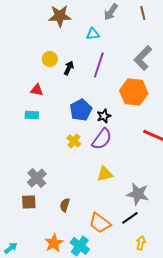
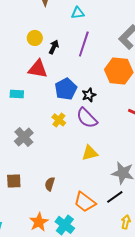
red triangle: (37, 90) -> (38, 69), moved, size x1.5
purple semicircle: (102, 139) -> (87, 118), turned 100
gray cross: (37, 178) -> (24, 137), moved

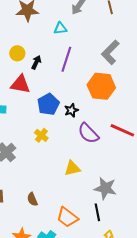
purple semicircle: (87, 118) -> (88, 133), moved
brown semicircle: (50, 184) -> (32, 199), turned -40
black line: (115, 197) -> (97, 212), turned -66

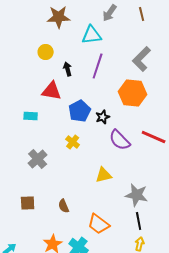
cyan triangle: (60, 28) -> (92, 35), size x1.5
yellow circle: (17, 53) -> (46, 52), moved
black arrow: (36, 62) -> (68, 69), turned -40
black line: (97, 212) -> (139, 221), moved

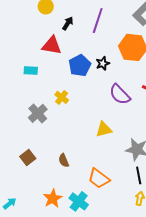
black arrow: (68, 69) -> (68, 23), turned 48
black star: (103, 117) -> (103, 63), moved
yellow cross: (73, 142) -> (62, 97), moved
brown square: (28, 203) -> (28, 157), turned -35

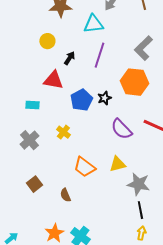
gray cross: (38, 113) -> (29, 140), moved
yellow triangle: (104, 129) -> (117, 164), moved
brown square: (28, 157) -> (34, 184), moved
orange trapezoid: (99, 178) -> (84, 167), moved

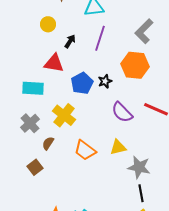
cyan rectangle: (32, 105) -> (33, 88), size x1.5
yellow cross: (63, 132) -> (64, 115), size x1.6
brown semicircle: (65, 195) -> (48, 143), moved, turned 56

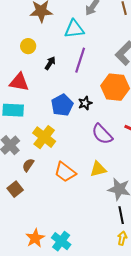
red triangle: (54, 63) -> (19, 82), moved

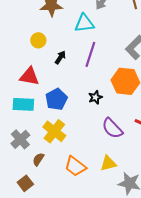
blue pentagon: (62, 105) -> (56, 99), moved

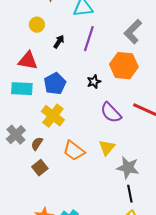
gray cross: (20, 139) -> (16, 135), moved
yellow triangle: (108, 163) -> (107, 148), turned -36
brown square: (25, 183) -> (40, 168), moved

